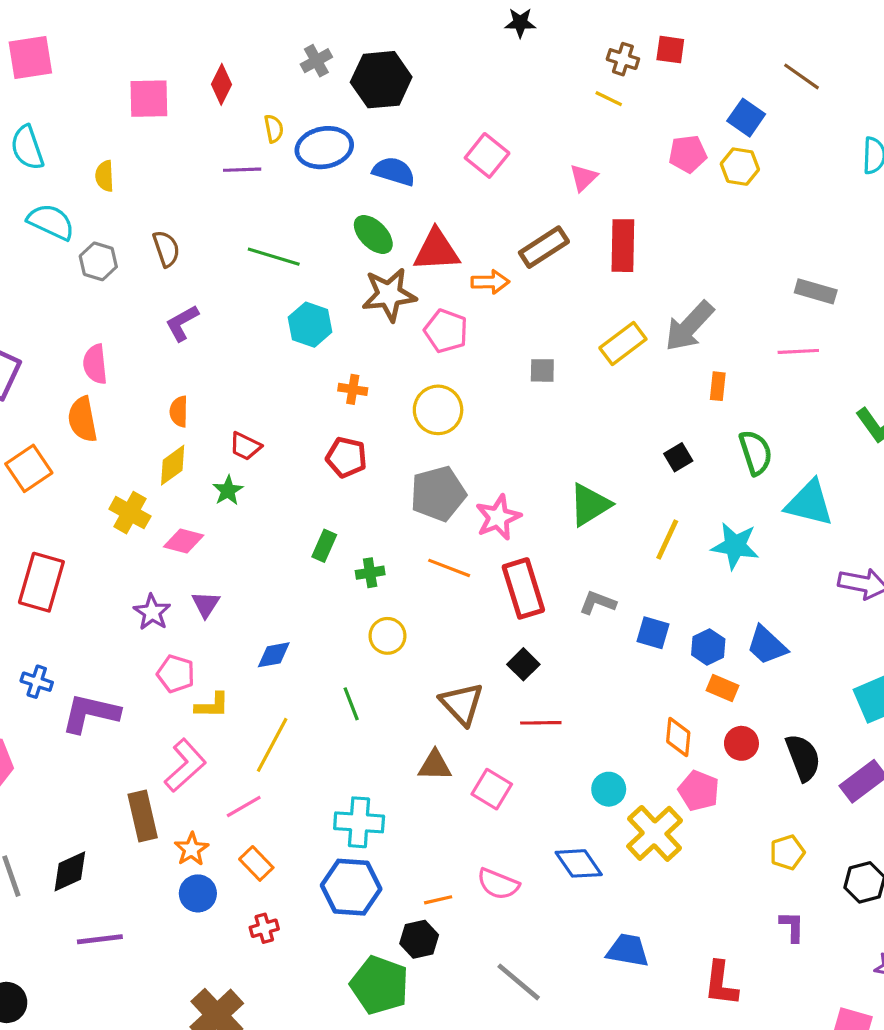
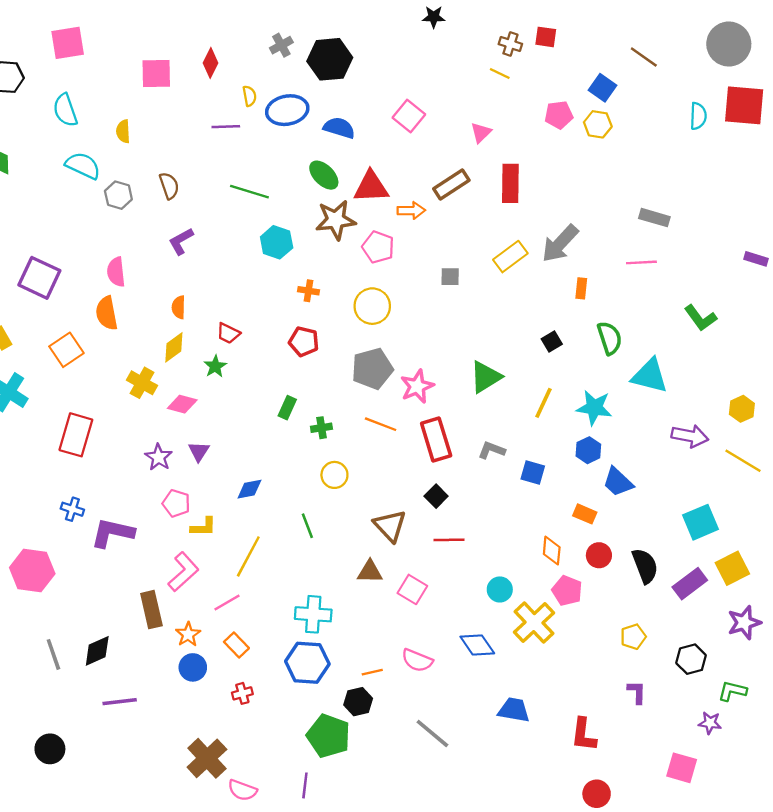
blue hexagon: (708, 647) -> (588, 450), moved

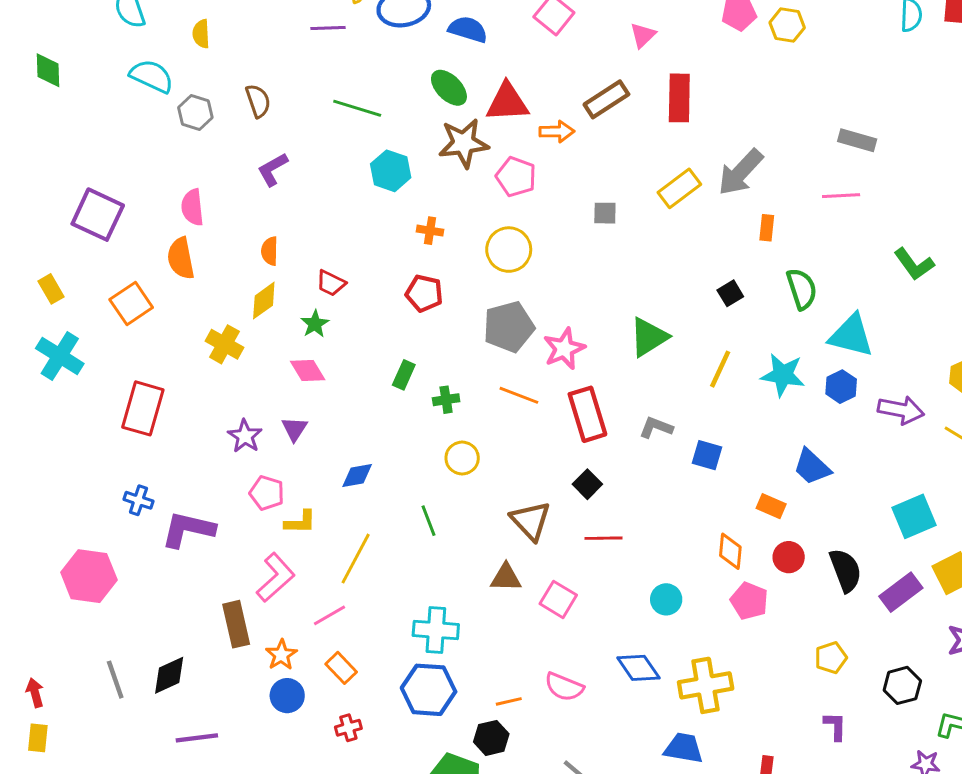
pink diamond: (182, 404) -> (308, 371), moved, turned 44
blue hexagon: (588, 450) -> (841, 387), moved
yellow cross: (534, 623) -> (706, 685), moved, turned 33

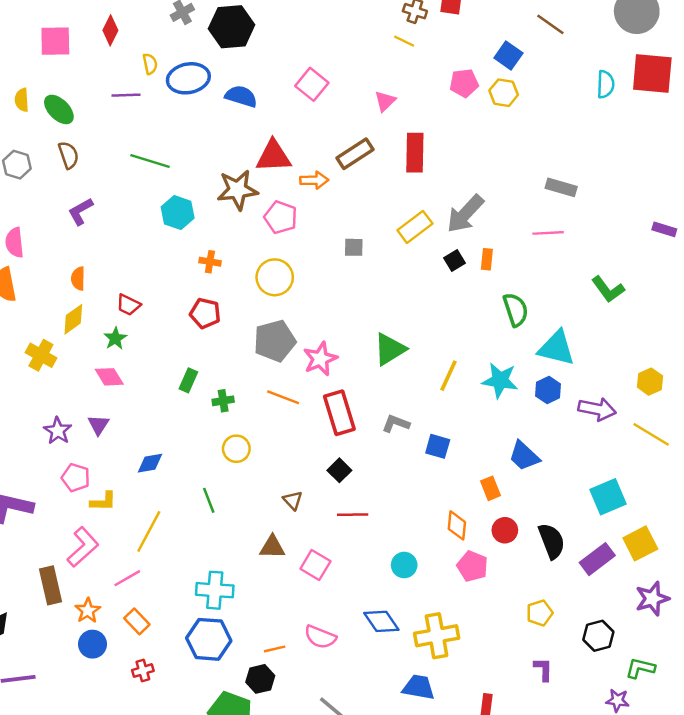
green ellipse: (449, 88) -> (59, 109), moved
black square: (730, 293) -> (455, 261), moved
orange rectangle: (771, 506) -> (490, 488), turned 45
brown triangle: (531, 521) -> (293, 500), size x0.6

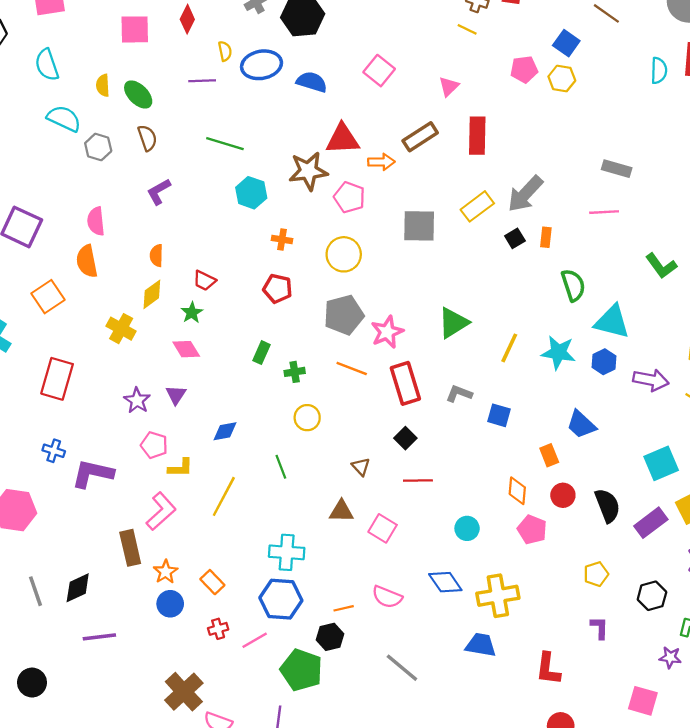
gray square: (354, 247) -> (419, 226), size x1.8
pink line: (127, 578) -> (255, 640), moved

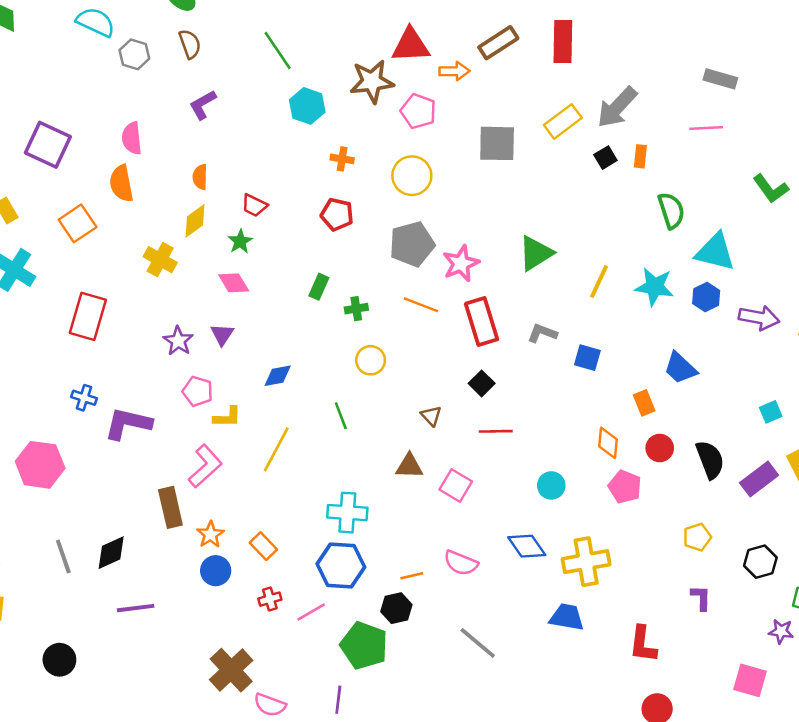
green line: (225, 144) -> (278, 50), turned 39
cyan square: (661, 463) -> (771, 412), size x0.6

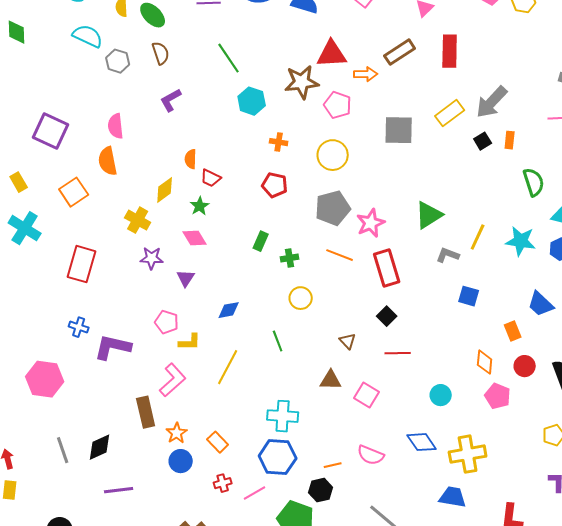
orange semicircle: (200, 177) -> (191, 159), moved
gray L-shape: (542, 333) -> (448, 255), moved
purple star: (178, 341) -> (152, 258), moved, turned -30

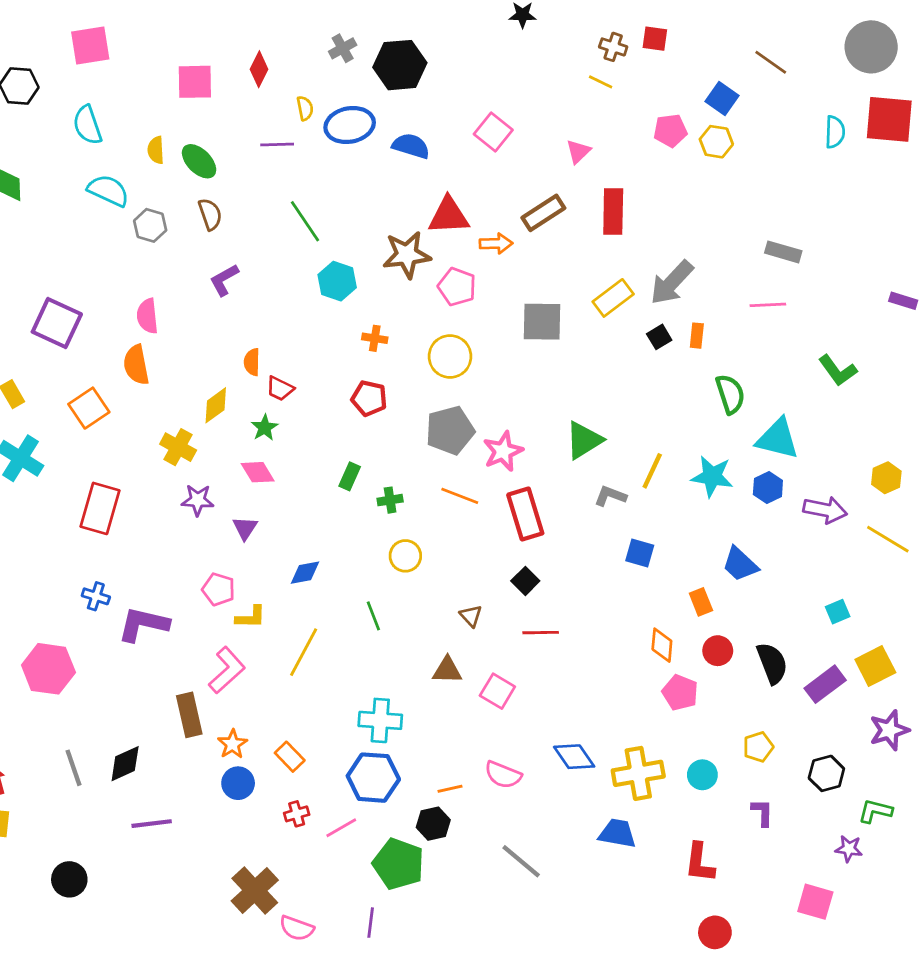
cyan circle: (441, 395) -> (702, 775), moved

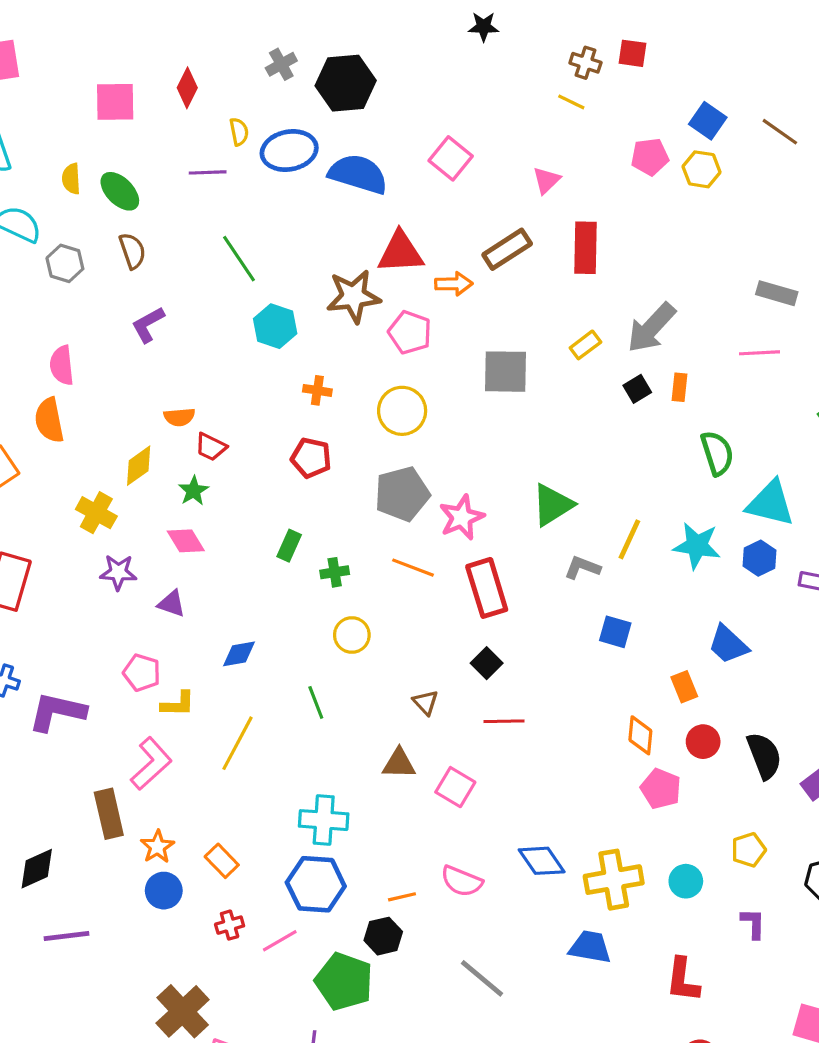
brown line: (771, 62) -> (780, 132), moved
blue semicircle: (411, 146) -> (358, 174), size x1.4
yellow rectangle: (613, 298) -> (585, 345), size x0.7
orange semicircle: (252, 362) -> (179, 417), turned -96
purple triangle: (245, 528) -> (172, 604), turned -44

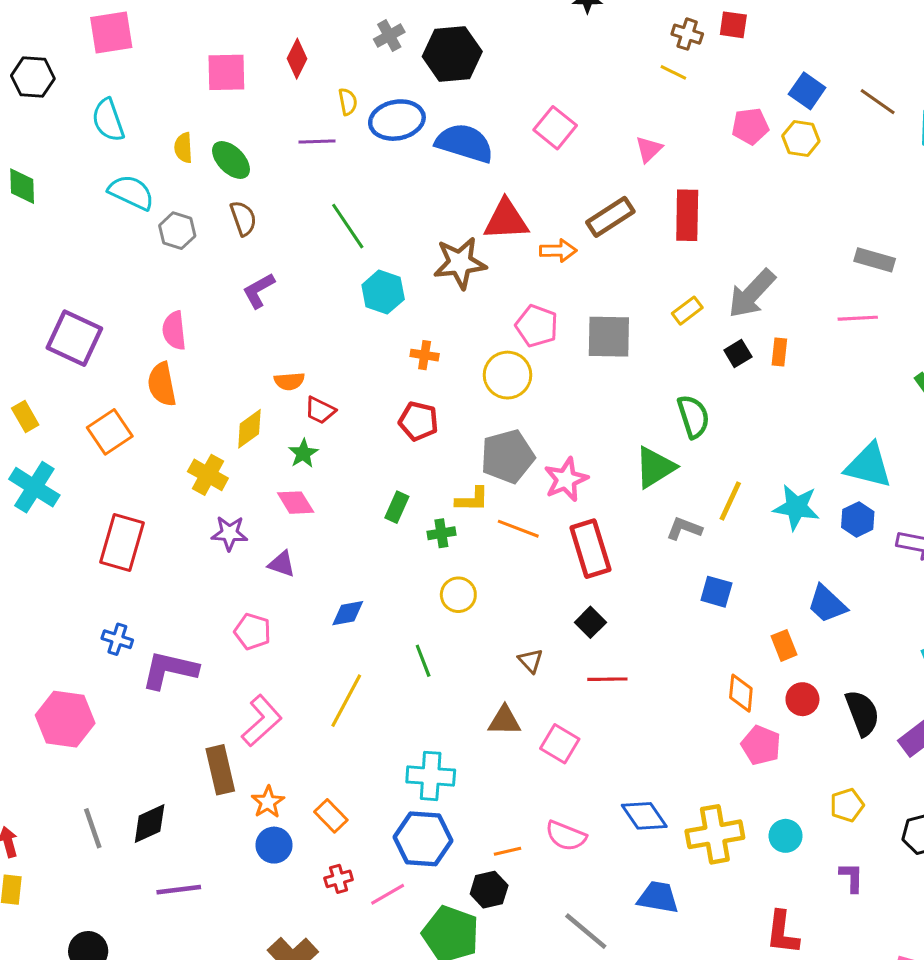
pink pentagon: (410, 332) -> (537, 326), moved
green semicircle: (717, 453) -> (693, 417), moved
yellow L-shape: (178, 704) -> (472, 499), moved
blue trapezoid: (590, 947) -> (658, 897), moved

